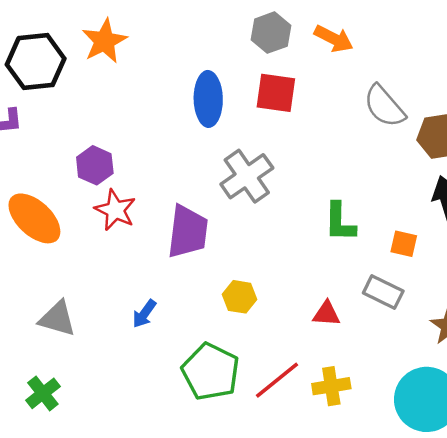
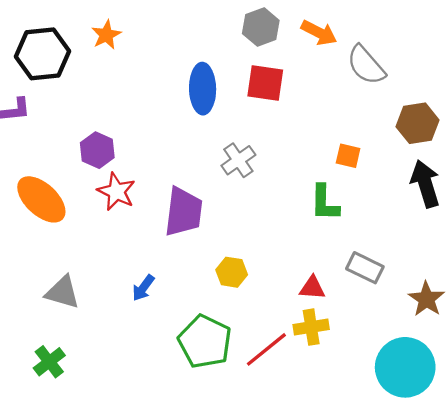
orange star: (104, 41) -> (106, 35), size x0.7
gray semicircle: (384, 106) -> (366, 65), moved
gray cross: (247, 176) -> (238, 160), size x0.7
orange square: (404, 244) -> (348, 156), moved
yellow cross: (331, 386) -> (311, 327), moved

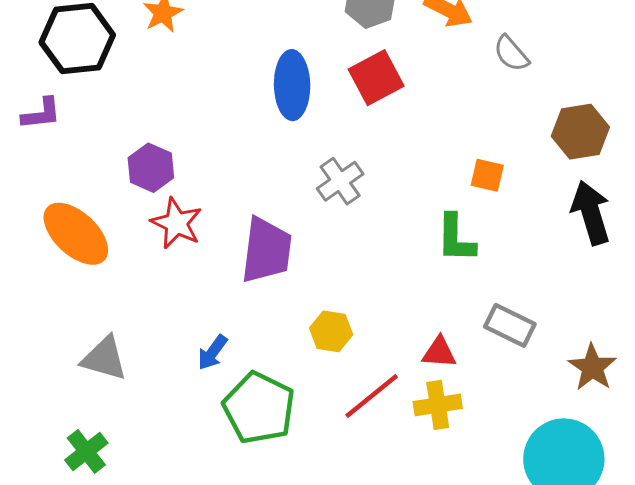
gray semicircle: (366, 65) -> (511, 54), size x0.7
red square: (265, 83) -> (376, 78), turned -36
green pentagon: (205, 342) -> (259, 408), moved
red line: (266, 349) -> (372, 396), moved

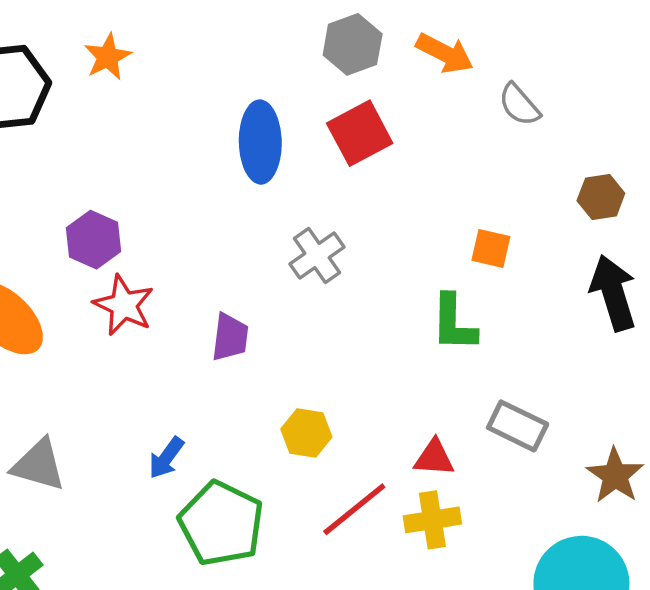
brown hexagon: (580, 132) -> (601, 197), size x0.7
purple trapezoid: (267, 250) -> (230, 337), size x0.6

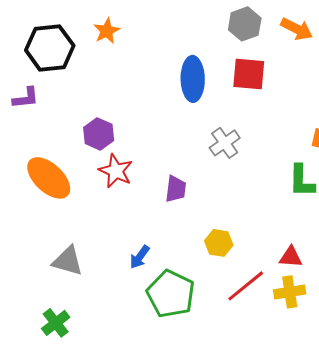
red square: (360, 133) -> (249, 74), turned 33

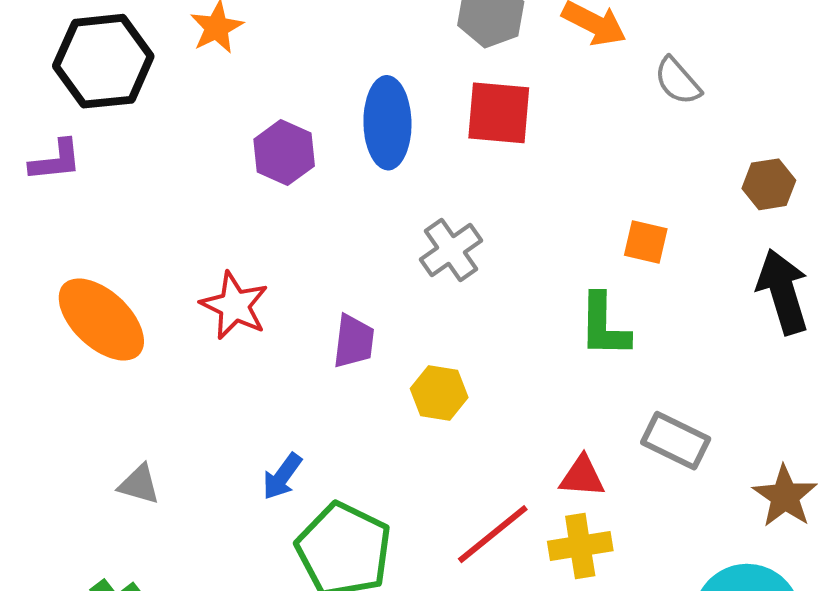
purple hexagon: (99, 134) -> (284, 153), moved
yellow hexagon: (219, 243) -> (439, 393), moved
gray triangle: (68, 261) -> (139, 484), size x0.7

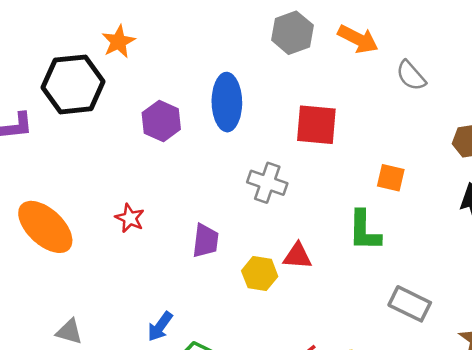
black hexagon: (103, 61) -> (73, 84), moved
red square: (499, 113) -> (316, 125), moved
gray cross: (451, 250) -> (267, 183), turned -36
red star: (234, 306) -> (130, 218), size x0.7
red triangle: (582, 476) -> (297, 256), moved

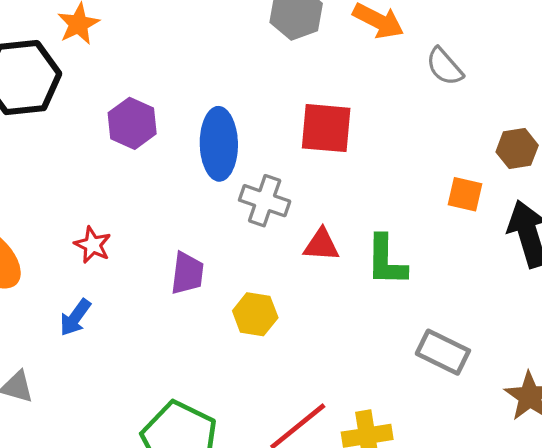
blue ellipse: (227, 102) -> (219, 144), moved
orange square: (391, 178) -> (465, 194), moved
red triangle: (297, 256) -> (321, 245), moved
blue arrow: (160, 326) -> (75, 317), moved

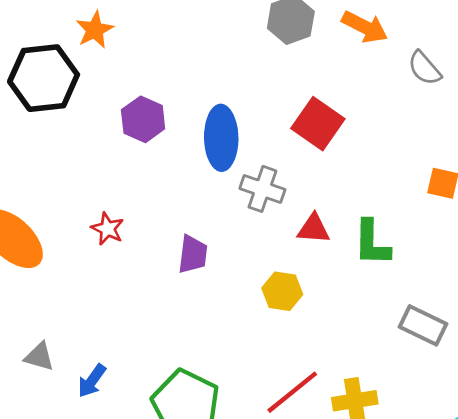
red square: (326, 128) -> (318, 124), turned 30
yellow hexagon: (255, 314) -> (282, 291), moved
blue arrow: (75, 317) -> (92, 381), moved

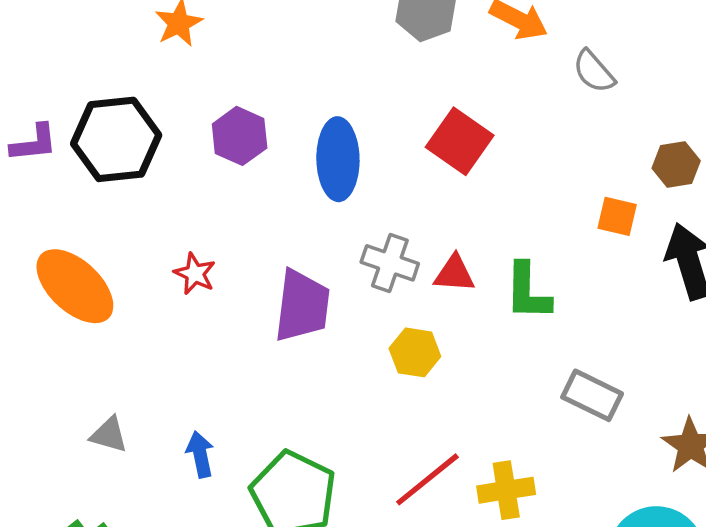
black hexagon: (44, 78) -> (116, 139), moved
gray cross: (262, 189) -> (390, 263), moved
purple trapezoid: (193, 254) -> (302, 306), size x1.5
blue arrow: (92, 381) -> (200, 454), moved, turned 132

